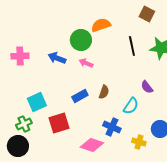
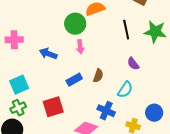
blue arrow: (57, 58) -> (48, 54), moved
pink arrow: (86, 63) -> (80, 47), turned -120
purple semicircle: (147, 87) -> (133, 64), moved
cyan square: (37, 102) -> (19, 85), moved

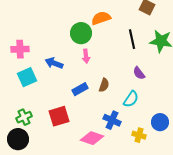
cyan square: (19, 85) -> (27, 77), moved

